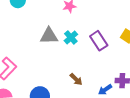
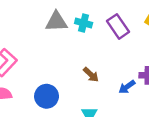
cyan cross: (71, 37) -> (84, 23), turned -32

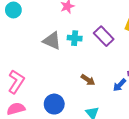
gray triangle: (56, 22) -> (52, 41), turned 36

